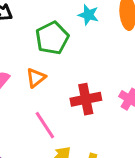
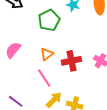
orange triangle: (36, 78) -> (47, 54), moved

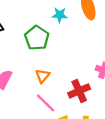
red cross: (71, 61) -> (79, 91), moved

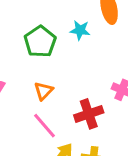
cyan star: (60, 15) -> (80, 30), moved

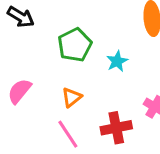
cyan star: (80, 30) -> (117, 61), moved, turned 30

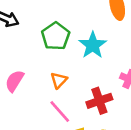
cyan star: (117, 61) -> (93, 45), size x1.5

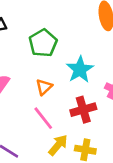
cyan star: (93, 45) -> (80, 70), moved

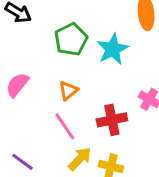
cyan star: (80, 70) -> (113, 49), moved

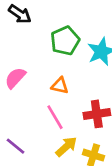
orange triangle: (68, 90) -> (60, 86), turned 48

